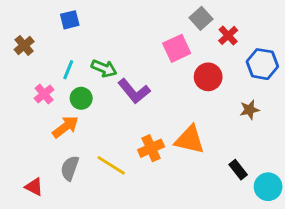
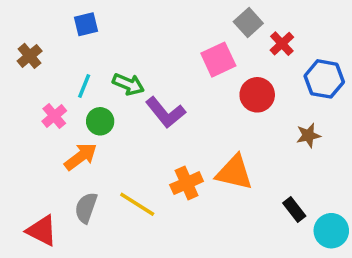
red triangle: (34, 187) -> (42, 231), size x1.4

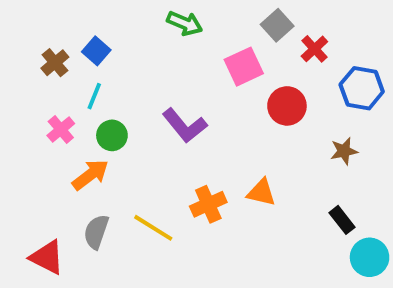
blue square: (86, 24) -> (96, 51), moved, turned -35
brown cross: (30, 56) -> (55, 63), moved
green arrow: (128, 84) -> (185, 23), moved
orange triangle: (234, 172) -> (261, 192), size x0.7
black rectangle: (294, 210) -> (342, 220), moved

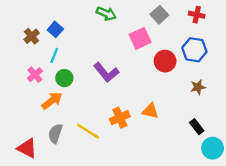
red cross: (314, 49) -> (197, 15), moved, turned -35
blue hexagon: (362, 88) -> (194, 50), moved

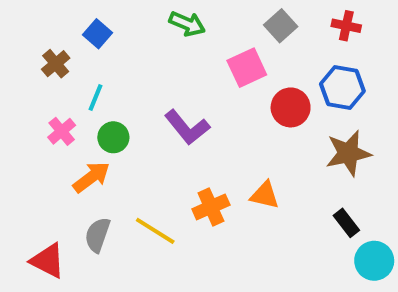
blue square: (55, 29) -> (97, 34), moved
brown star: (198, 87) -> (348, 153), size x1.6

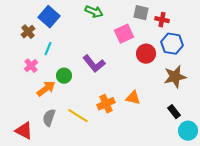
gray square: (281, 26) -> (141, 13), turned -35
red cross: (346, 26) -> (162, 20), moved
blue square: (97, 34) -> (49, 17), size x1.5
green circle: (113, 137) -> (64, 76), moved

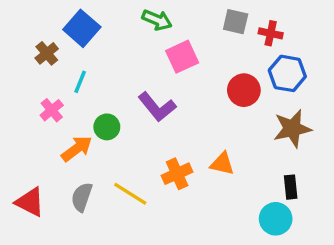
pink square: (124, 34) -> (182, 57), moved
black rectangle: (174, 112) -> (291, 187), turned 32
red triangle: (24, 131) -> (30, 202), moved
cyan circle: (188, 131) -> (276, 219), moved

